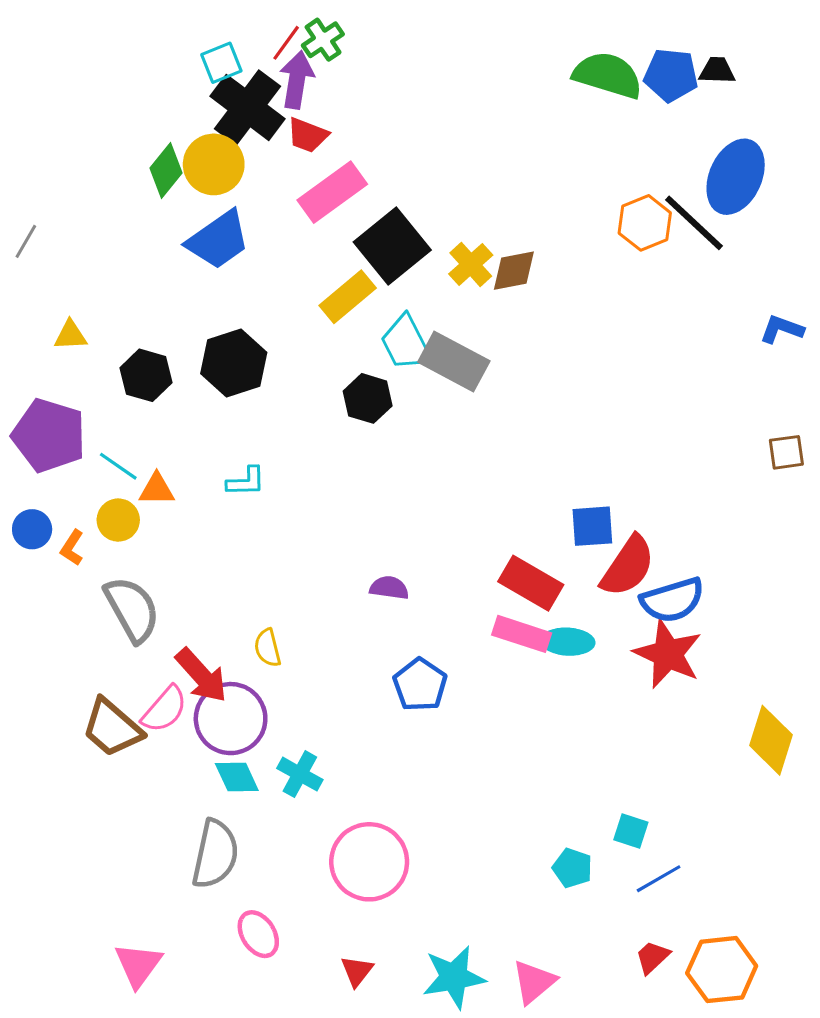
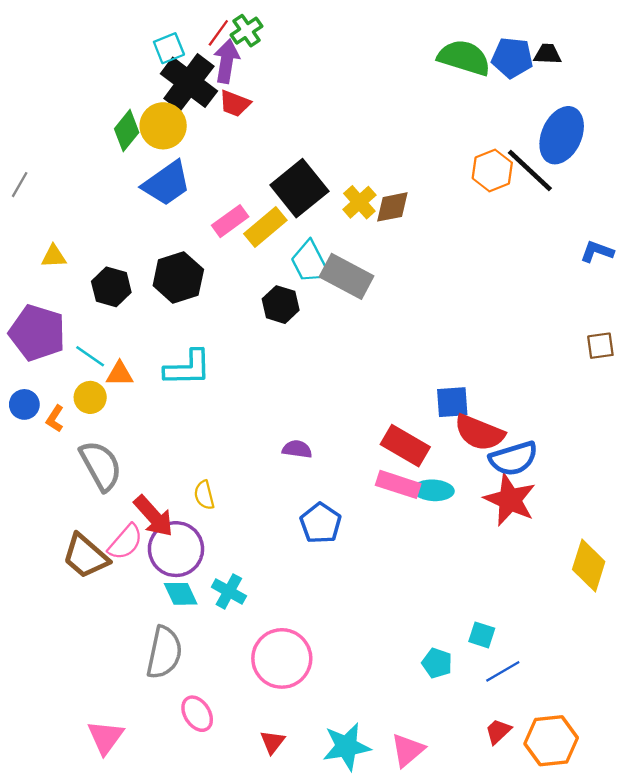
pink rectangle: (332, 192) -> (230, 221), moved, size x0.7
cyan L-shape: (246, 482) -> (188, 368), size x1.6
red semicircle: (628, 566) -> (479, 433), turned 78

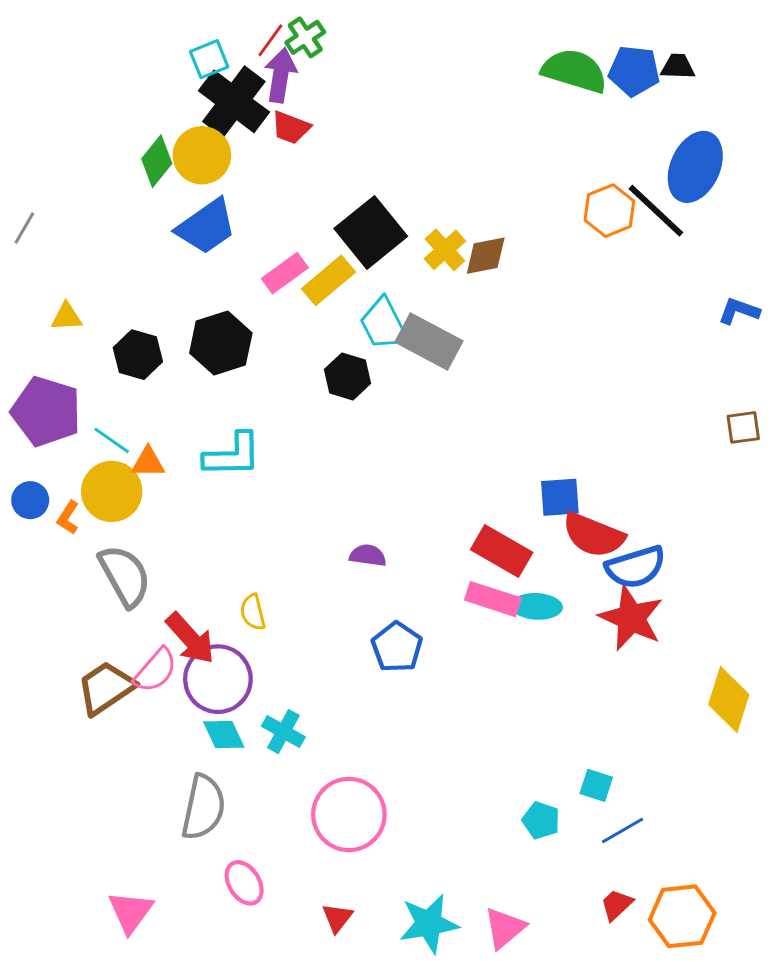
yellow circle: (90, 397) -> (112, 491), size x1.5
brown trapezoid: (85, 556) -> (106, 688), turned 105

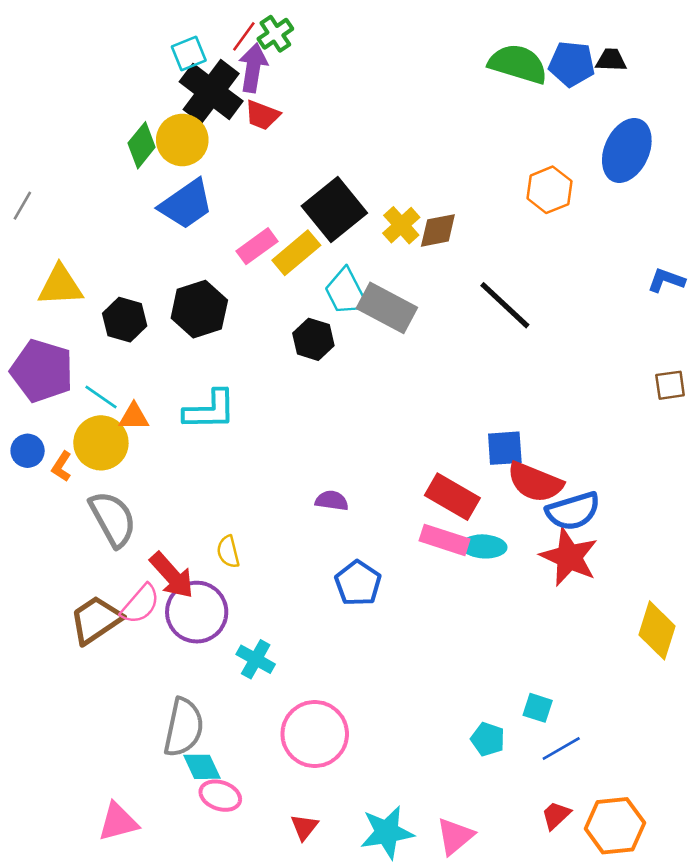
black line: (656, 211) -> (505, 305), moved
yellow triangle: (67, 317) -> (60, 286), size x1.6
cyan diamond: (224, 734) -> (202, 767), moved
pink ellipse: (244, 883) -> (220, 796), turned -39
pink triangle: (131, 912) -> (118, 822), turned 39

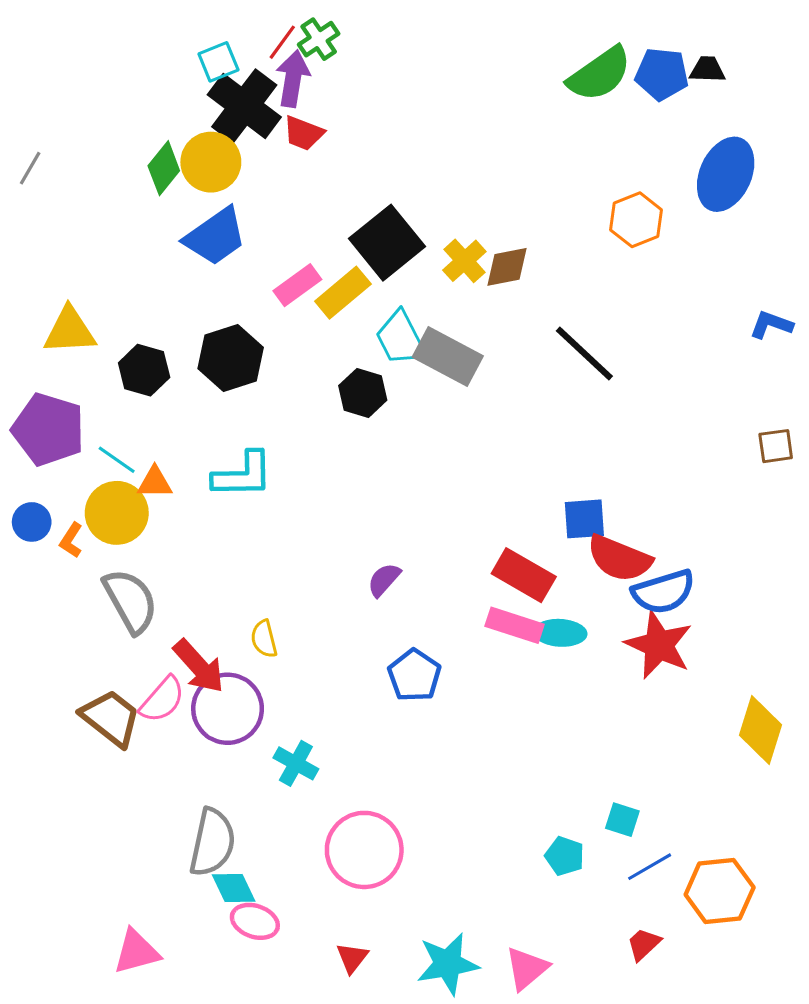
green semicircle: (518, 64) -> (600, 74), turned 128
gray line: (22, 206) -> (30, 168), moved
purple semicircle: (332, 501) -> (384, 580), turned -56
brown trapezoid: (96, 620) -> (111, 718), turned 72
orange hexagon: (615, 826) -> (720, 891), moved

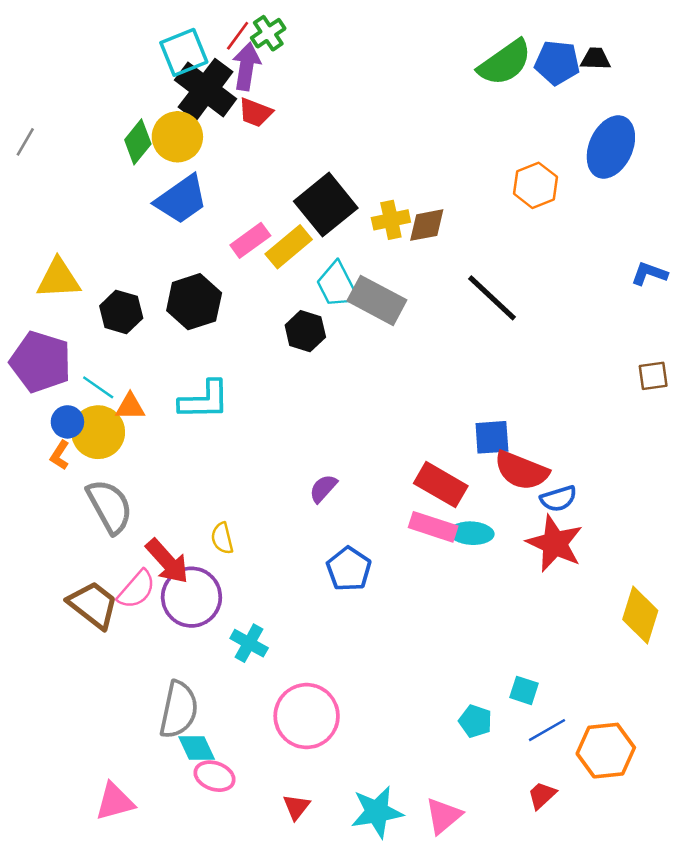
cyan square: (218, 62) -> (184, 52), size x1.4
yellow cross: (464, 261) -> (391, 220), turned 30
blue circle: (32, 522) -> (67, 422), moved
blue semicircle: (663, 592) -> (558, 499), size x0.7

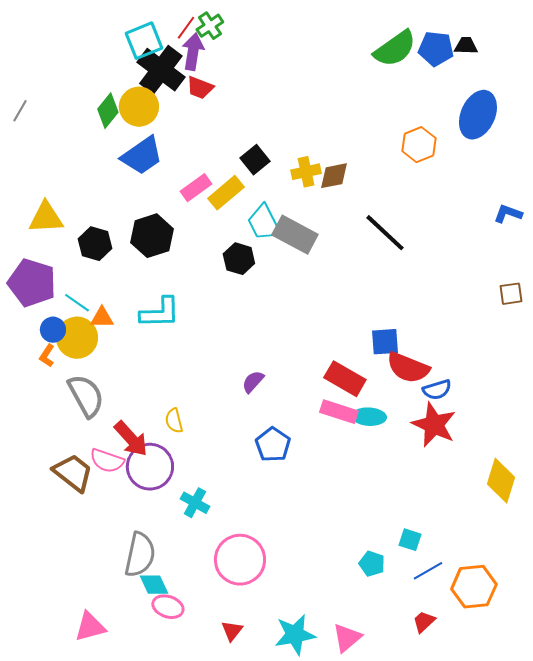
black square: (326, 205) -> (255, 160), size x0.6
pink semicircle: (137, 589) -> (107, 461), turned 68

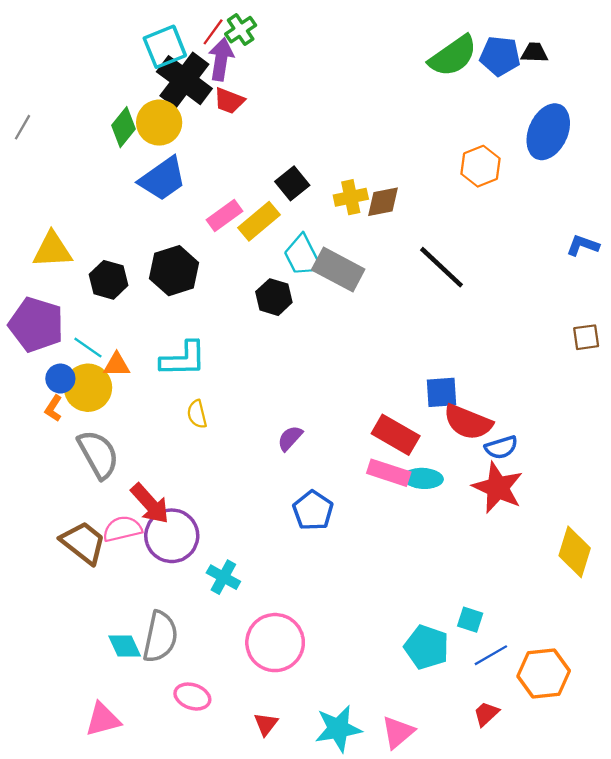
yellow semicircle: (174, 421) -> (197, 414), moved
pink semicircle: (107, 461) -> (122, 529), turned 148
cyan pentagon: (372, 564) -> (427, 647), size x1.5
cyan diamond: (154, 585) -> (125, 646), moved

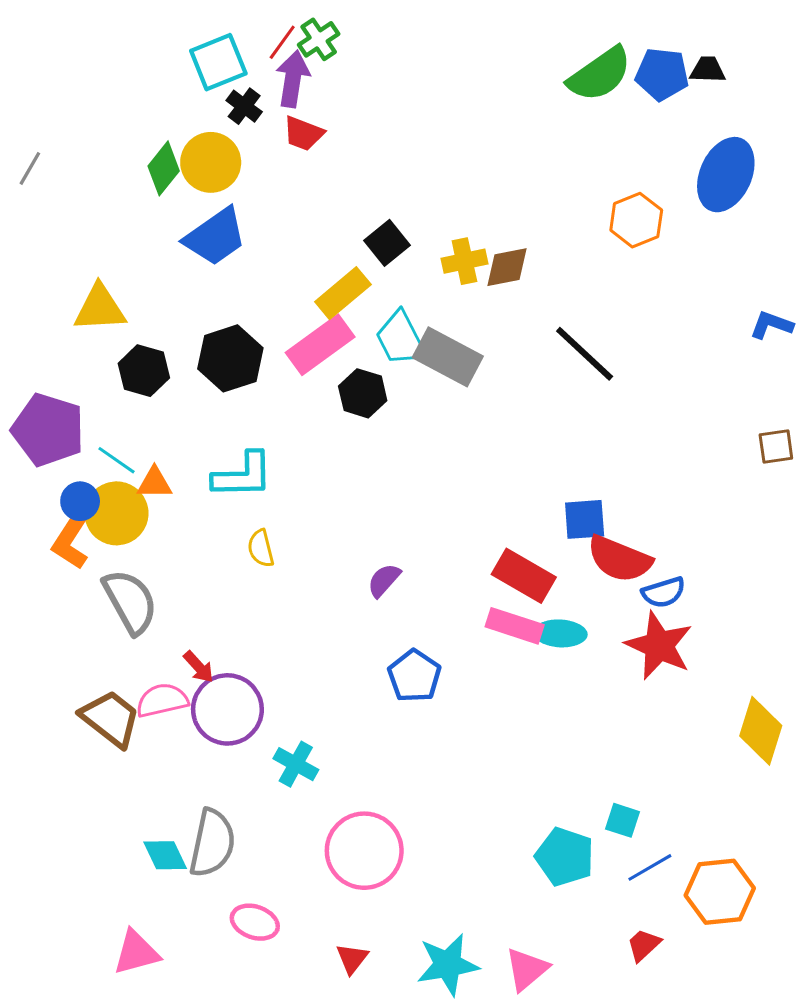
black cross: (184, 80) -> (244, 106), size x0.5
pink rectangle: (225, 216) -> (320, 345), moved, size x1.4
yellow triangle: (52, 250) -> (100, 308), moved
orange L-shape: (54, 408) -> (71, 541), size x1.6
red arrow: (150, 504) -> (199, 667), size x0.6

